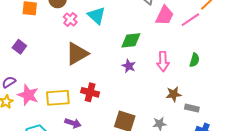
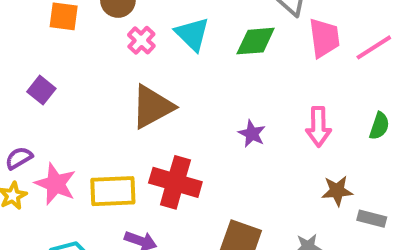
pink trapezoid: (165, 15) -> (324, 38), turned -35
green diamond: (131, 40) -> (256, 41), moved
red cross: (90, 92) -> (175, 182), size x1.4

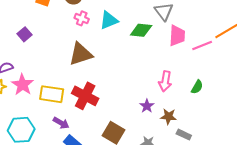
cyan triangle: (192, 34) -> (109, 20), turned 42
pink cross: (141, 40) -> (82, 18), turned -32
purple star: (252, 134) -> (147, 106), moved

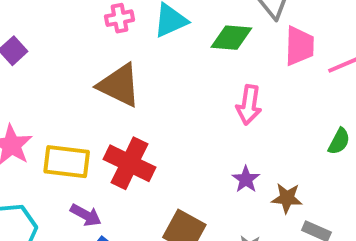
pink cross: (82, 18) -> (119, 18), turned -32
brown triangle: (81, 54) -> (119, 85), turned 45
pink arrow: (165, 81) -> (249, 105), moved

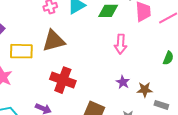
brown triangle: (119, 85) -> (54, 41), turned -35
yellow rectangle: (67, 162) -> (21, 51), moved

